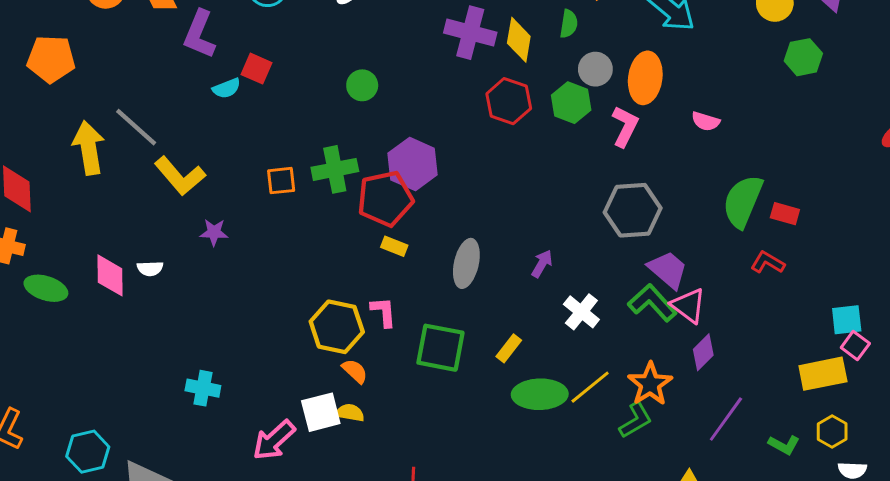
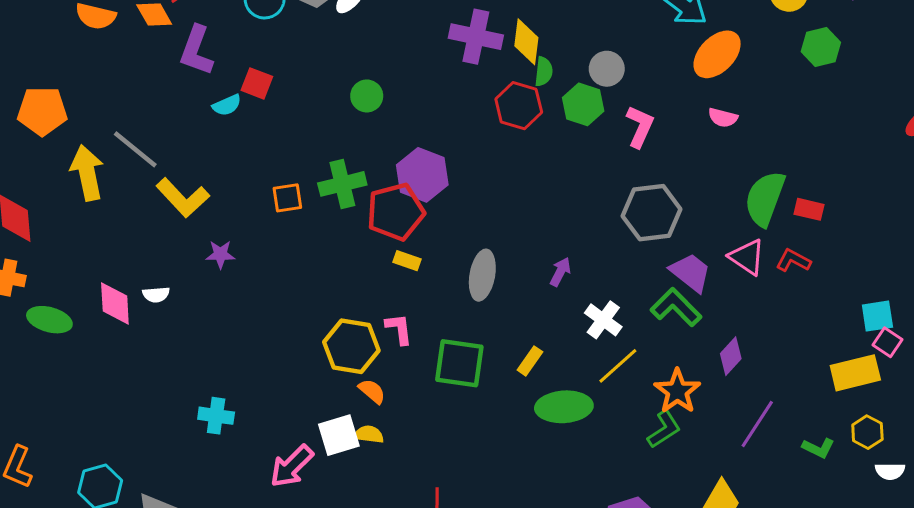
green semicircle: (569, 24) -> (544, 72), moved
orange pentagon: (51, 59) -> (42, 111), moved
orange ellipse: (645, 78) -> (717, 54), moved, turned 39
pink triangle: (688, 306) -> (747, 257), moved
yellow line: (590, 387) -> (618, 366), moved

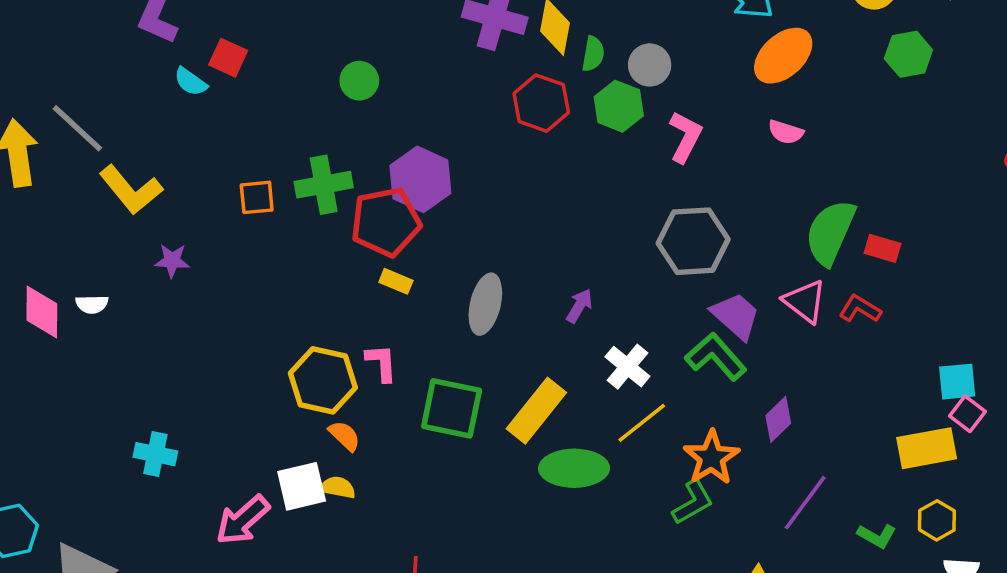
green semicircle: (544, 72) -> (593, 54), moved
cyan semicircle: (227, 105) -> (191, 82), turned 56
yellow rectangle: (530, 361) -> (536, 411), size x1.8

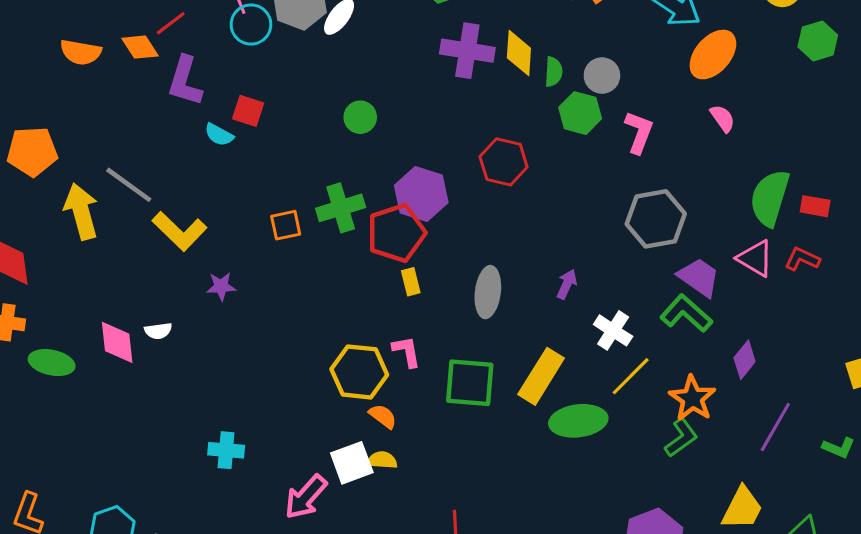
red hexagon: (541, 103) -> (504, 162), moved
pink semicircle: (786, 132) -> (723, 118), turned -136
yellow rectangle: (396, 281) -> (411, 282), turned 60

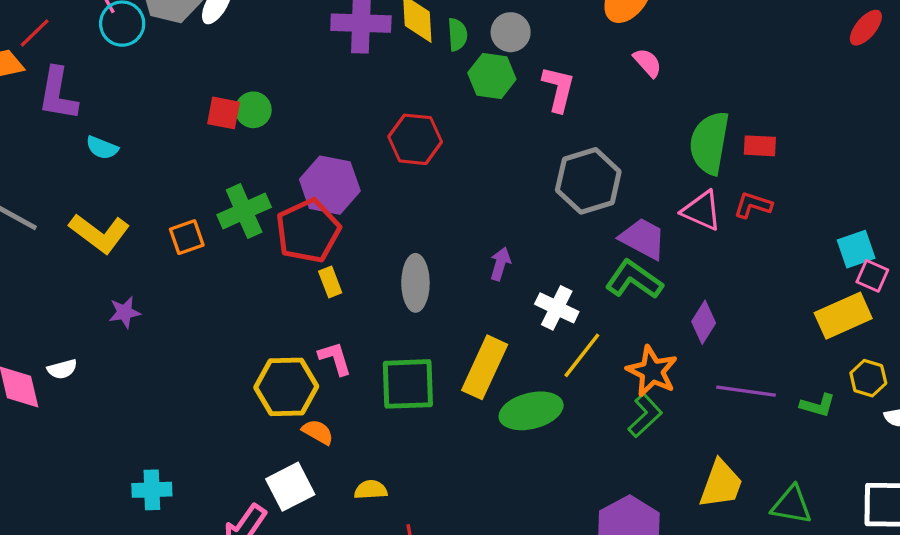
red square: (248, 111) -> (224, 113), moved
yellow L-shape: (180, 231) -> (99, 233), moved
purple line: (775, 427) -> (746, 391), turned 75
yellow semicircle: (382, 460) -> (371, 490), moved

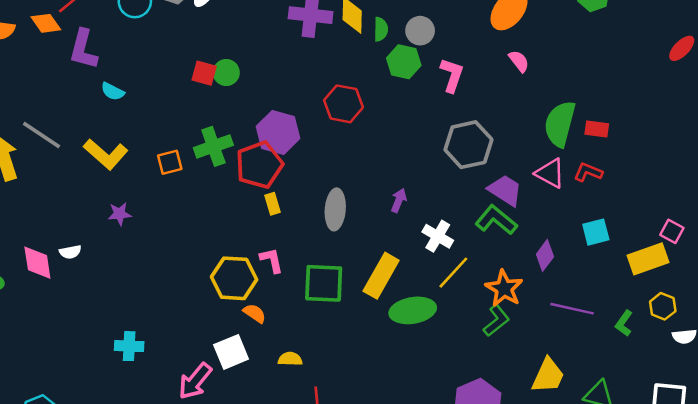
cyan square: (856, 249) -> (596, 232), moved
green L-shape: (818, 405) -> (624, 323), turned 105

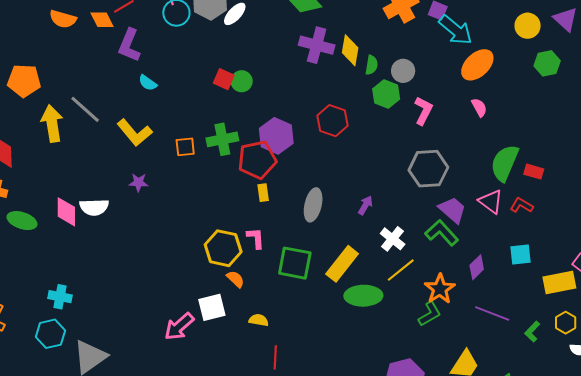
white semicircle: (70, 252) -> (94, 207), size x1.6
cyan cross: (129, 346) -> (60, 297), moved

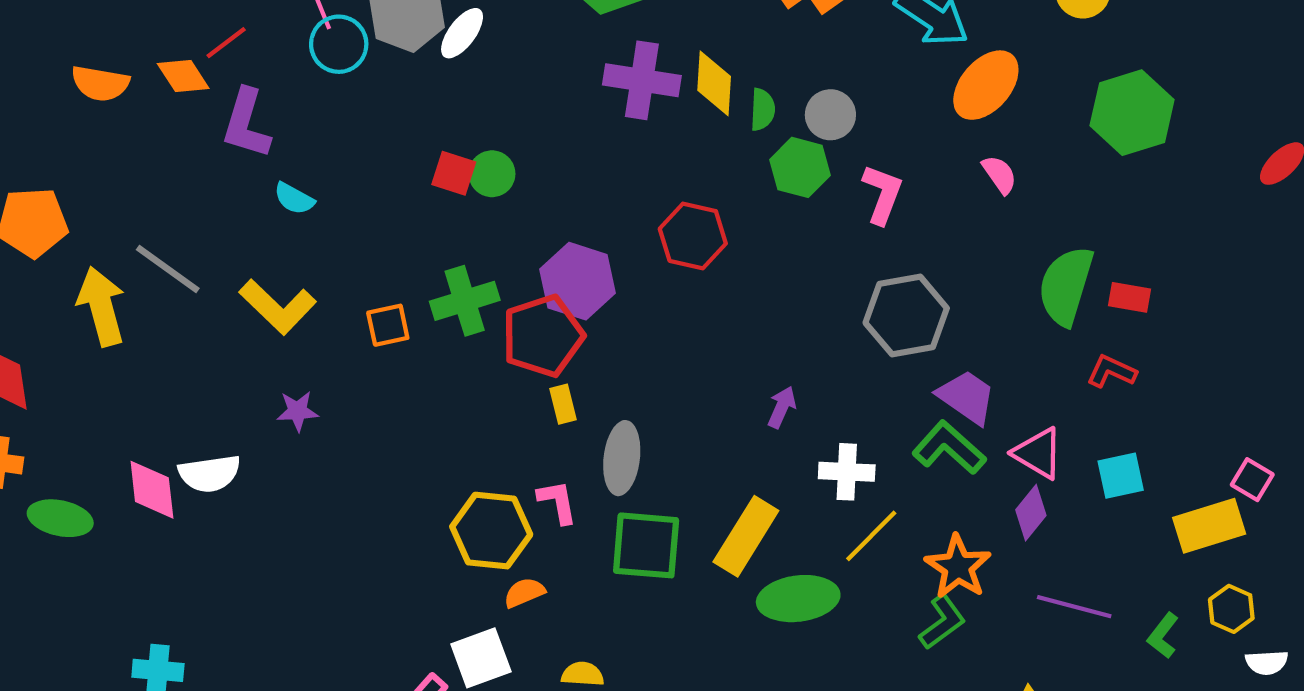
green hexagon: (547, 63) -> (1132, 113), moved, size x1.5
pink triangle: (491, 202) -> (1038, 453), moved
gray ellipse: (313, 205) -> (622, 458), moved
white cross: (393, 239) -> (847, 472), turned -30
orange semicircle: (235, 279) -> (524, 593), turned -60

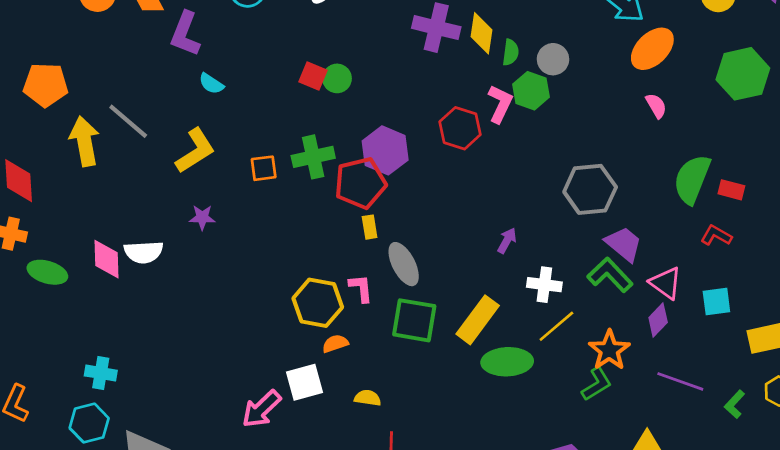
pink L-shape: (882, 194) -> (500, 104), moved
yellow L-shape: (278, 307) -> (195, 151), turned -81
gray ellipse: (622, 458) -> (404, 264), turned -39

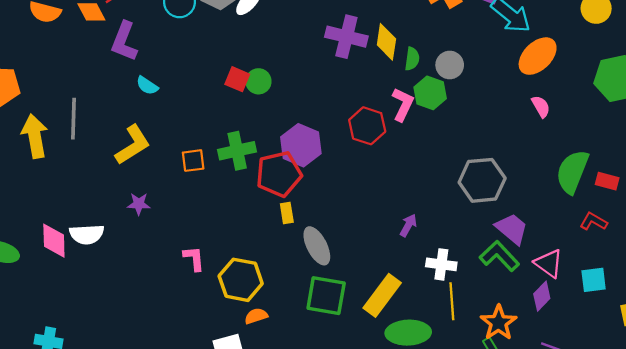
gray line: (128, 121) -> (73, 119), turned 51
pink L-shape: (361, 288) -> (194, 258), moved
yellow line: (556, 326) -> (452, 301), turned -54

